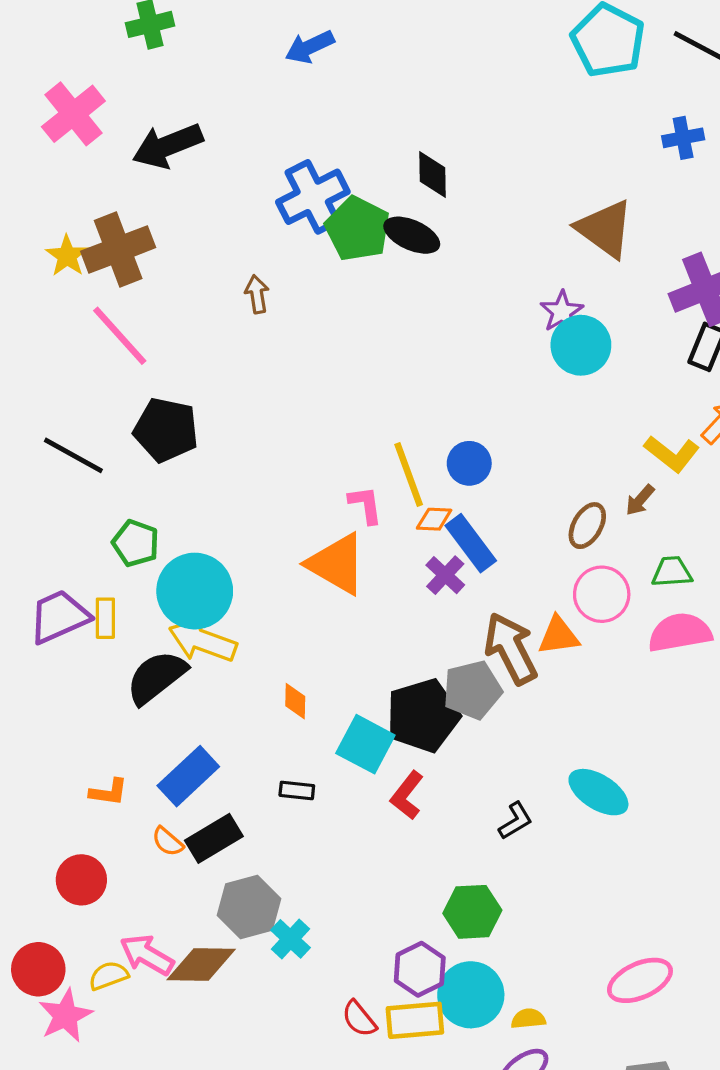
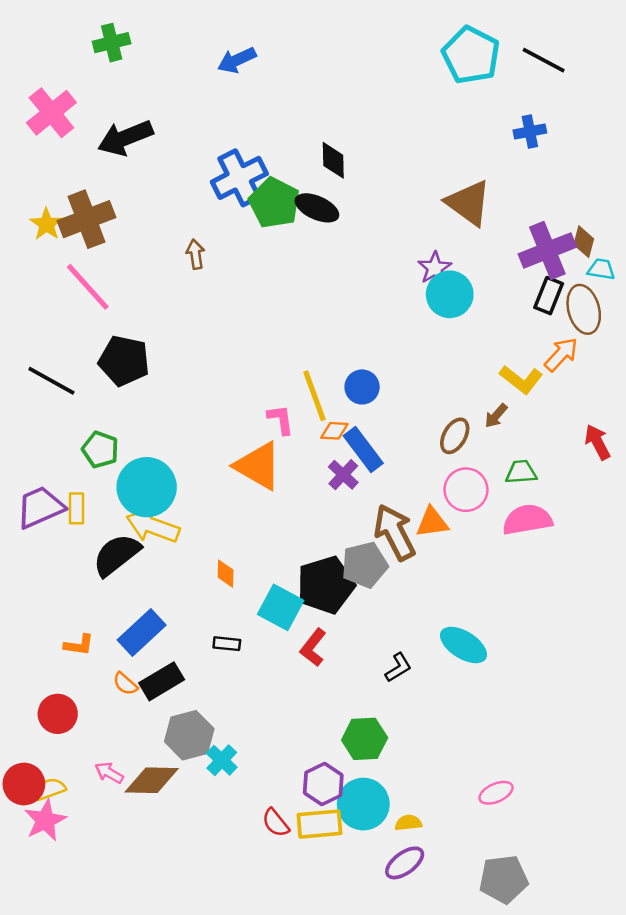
pink arrow: (147, 955) -> (109, 773), size x0.7
yellow semicircle: (109, 976) -> (50, 789), moved
pink ellipse: (640, 980) -> (496, 793), size x0.7

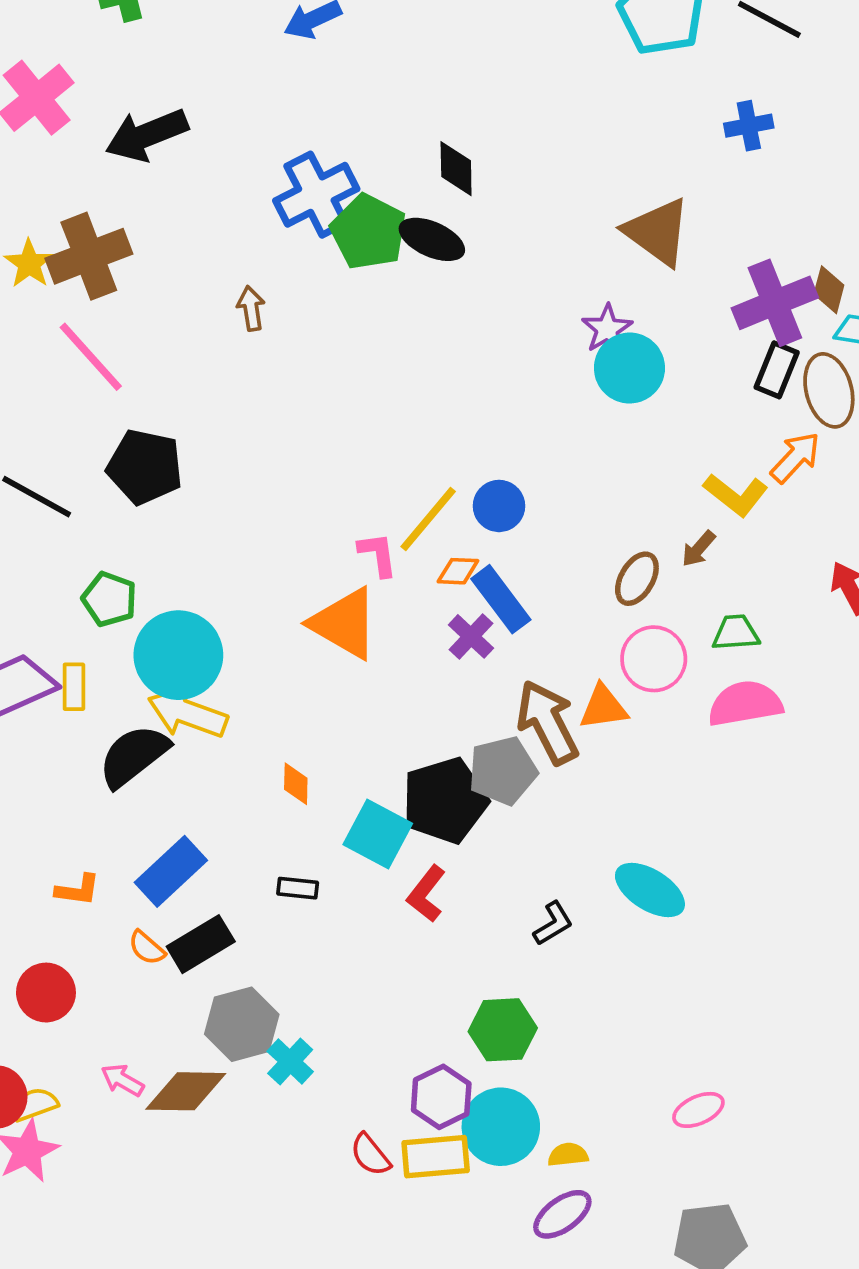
yellow line: (314, 396) -> (428, 519), turned 60

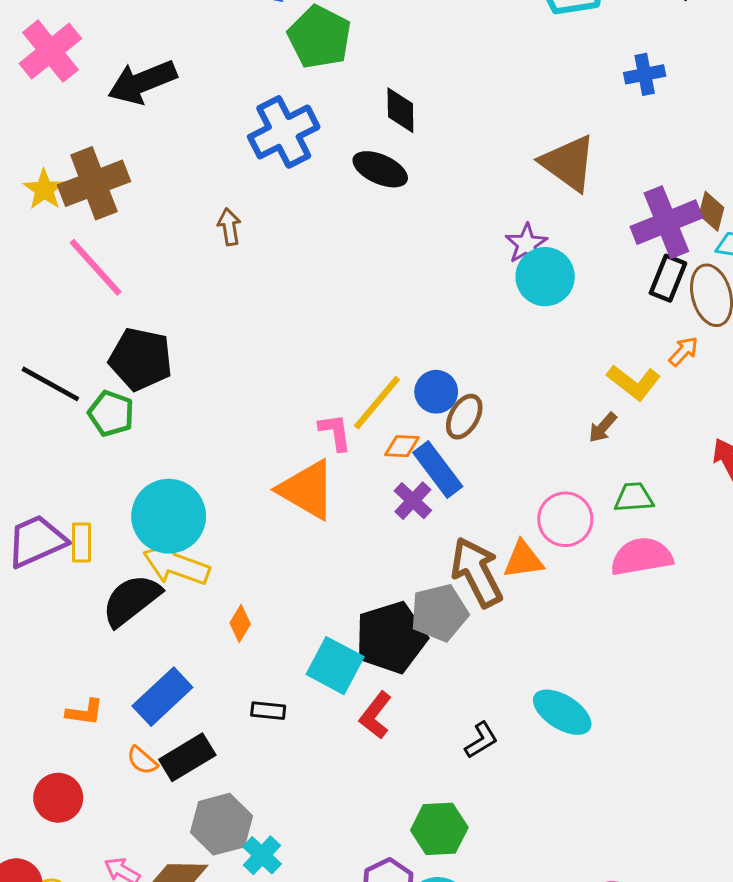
green pentagon: (368, 232) -> (320, 37), moved
orange arrow: (795, 457) -> (684, 351), size x0.7
brown ellipse: (637, 579) -> (464, 417), moved
green pentagon: (109, 599) -> (111, 413), moved
orange diamond: (296, 784) -> (240, 624), moved, turned 30

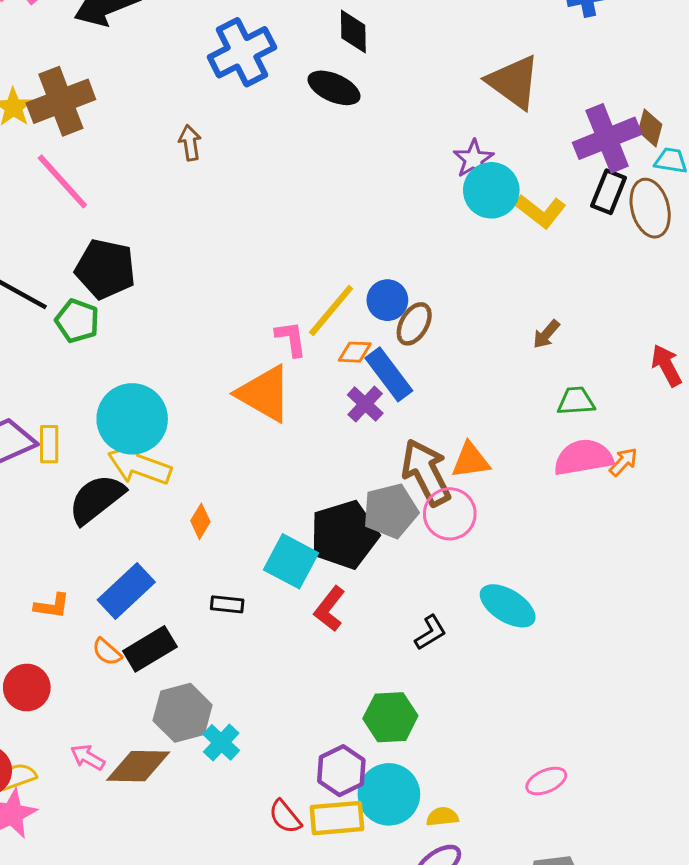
orange arrow: (684, 351) -> (623, 462), moved
yellow L-shape: (634, 382) -> (540, 211), moved
pink circle: (565, 519) -> (450, 514), moved

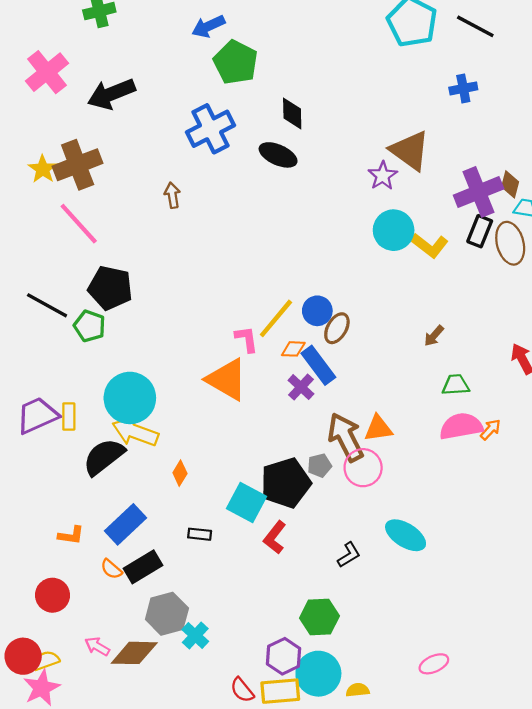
purple star: (474, 159) -> (383, 176), moved
gray pentagon: (390, 511) -> (319, 466), size x0.6

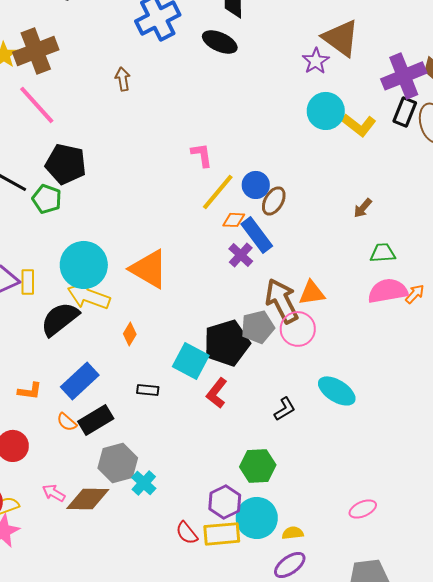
pink L-shape: (246, 339) -> (202, 155), moved
orange triangle: (227, 379) -> (149, 269), moved
gray pentagon: (319, 466) -> (258, 327), size x1.5

